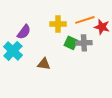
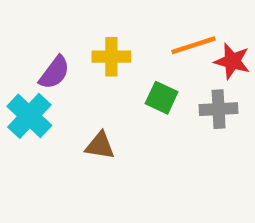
yellow cross: (58, 24) -> (111, 57), moved
gray cross: (84, 43) -> (219, 109), moved

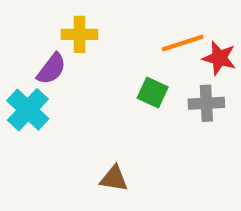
yellow cross: (111, 57) -> (79, 34), moved
brown triangle: (100, 146) -> (114, 179), moved

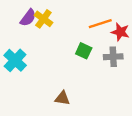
yellow cross: (79, 34) -> (43, 19), turned 36
purple semicircle: (52, 69) -> (28, 18), moved

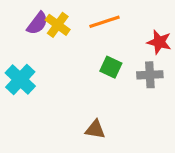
orange line: (100, 24) -> (105, 22), moved
brown triangle: (62, 98) -> (95, 130), moved

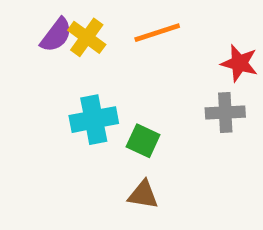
green square: (111, 67) -> (143, 141), moved
cyan cross: (20, 80) -> (94, 120), moved, turned 36

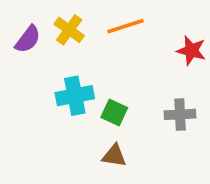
purple semicircle: (56, 35) -> (28, 39), moved
gray cross: (225, 113) -> (180, 114), moved

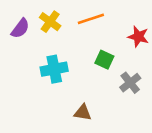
green square: (114, 113) -> (104, 60), moved
gray cross: (180, 114) -> (130, 83), turned -35

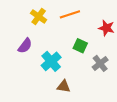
purple semicircle: (20, 28) -> (25, 46), moved
cyan cross: (54, 69) -> (51, 61), moved, turned -30

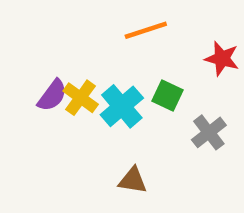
yellow cross: (39, 17) -> (81, 98), moved
cyan cross: (51, 61) -> (122, 106), moved

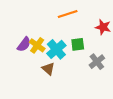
green square: (168, 95) -> (78, 44), turned -32
brown triangle: (133, 180) -> (48, 69), moved, turned 32

